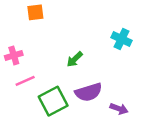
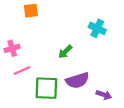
cyan cross: (122, 39) -> (97, 28), moved
green square: (53, 101) -> (46, 88), turned 30

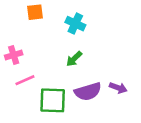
cyan cross: (97, 28) -> (75, 24), moved
purple arrow: (104, 95) -> (118, 88), moved

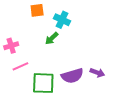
orange square: (35, 12) -> (37, 10), moved
green arrow: (74, 59) -> (52, 38), moved

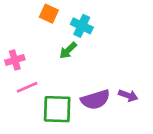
orange square: (37, 10) -> (49, 14), turned 32

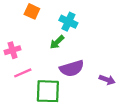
orange square: (49, 14) -> (32, 11), moved
purple semicircle: (95, 100) -> (72, 68), moved

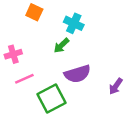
purple arrow: (107, 80) -> (116, 86), turned 105
green square: (48, 91) -> (52, 99), turned -30

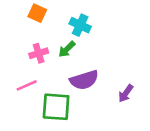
pink cross: (13, 54) -> (39, 53), moved
green square: (52, 99) -> (56, 107), turned 32

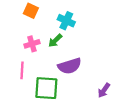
pink line: (27, 85) -> (22, 70), turned -63
purple arrow: (126, 93) -> (104, 90), moved

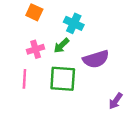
purple semicircle: (70, 66) -> (96, 59), moved
green square: (46, 88) -> (63, 79), moved

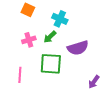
pink line: (24, 79) -> (20, 75), moved

